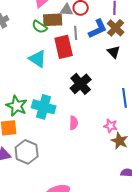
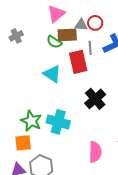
pink semicircle: (74, 123) -> (95, 152), moved, size x1.5

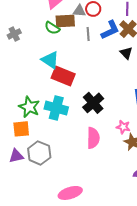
gray cross: (16, 36) -> (14, 34), moved
red rectangle: (78, 62) -> (63, 76), moved, turned -55
black cross: (95, 99) -> (93, 103), moved

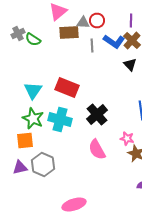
green semicircle: (52, 28) -> (33, 40), moved
blue L-shape: (110, 30) -> (114, 42), turned 60
gray cross: (14, 34) -> (18, 34), moved
cyan triangle: (50, 60) -> (33, 90), moved, turned 30
pink semicircle: (93, 138) -> (97, 150), turned 150

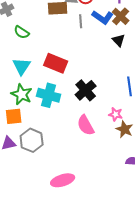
green semicircle: (33, 40) -> (22, 32), moved

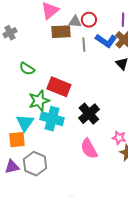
green semicircle: (22, 32) -> (27, 69), moved
cyan triangle: (22, 66) -> (25, 123), moved
green star: (22, 94) -> (39, 101), moved, turned 30

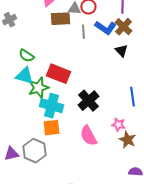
cyan triangle: (25, 123) -> (24, 76), moved, turned -48
orange square: (17, 140) -> (51, 128), moved

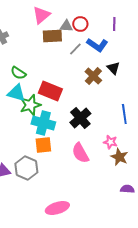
brown cross: (123, 27) -> (93, 76), moved
gray line: (83, 32) -> (75, 49), turned 48

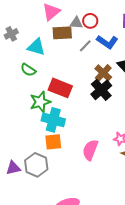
cyan triangle: (16, 93) -> (36, 47), moved
black cross: (80, 118) -> (101, 90), moved
pink semicircle: (80, 153) -> (90, 150), turned 50

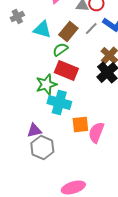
brown rectangle: (62, 33) -> (68, 31), moved, turned -48
green semicircle: (28, 70) -> (60, 49), moved, turned 112
orange square: (53, 142) -> (80, 124), moved
purple triangle: (13, 168) -> (34, 130), moved

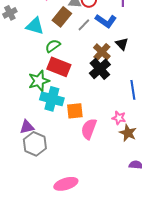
brown rectangle: (68, 31) -> (62, 17), moved
orange square: (80, 124) -> (75, 111), moved

